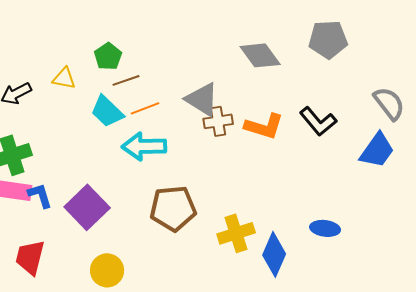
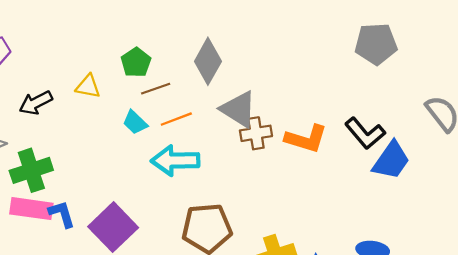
gray diamond: (260, 55) -> (208, 61), moved, turned 66
cyan trapezoid: (107, 111) -> (135, 122), size x0.7
blue trapezoid: (377, 150) -> (391, 161), moved

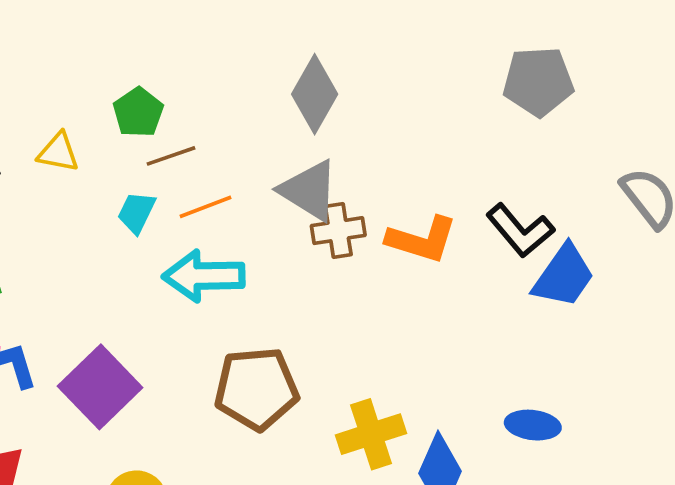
gray diamond: (208, 61) -> (315, 94), moved
cyan trapezoid: (135, 122) -> (136, 212), turned 72

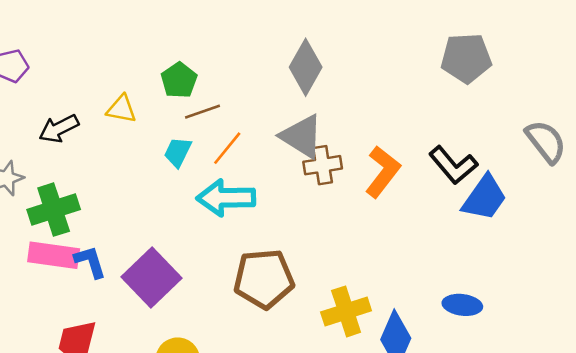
orange line: (206, 207) -> (227, 148), turned -30
orange L-shape: (422, 240) -> (383, 172), turned -69

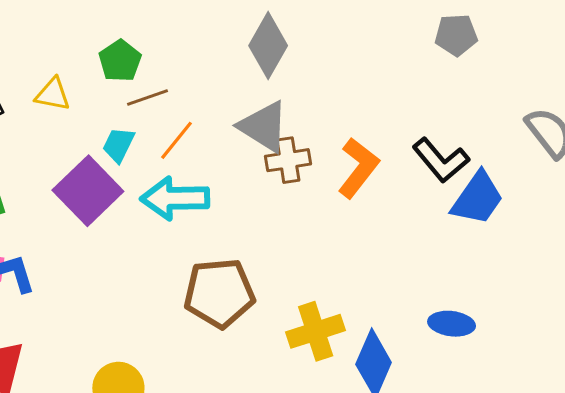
gray pentagon: (466, 58) -> (456, 35), size x0.7
purple square: (152, 277) -> (88, 191), moved

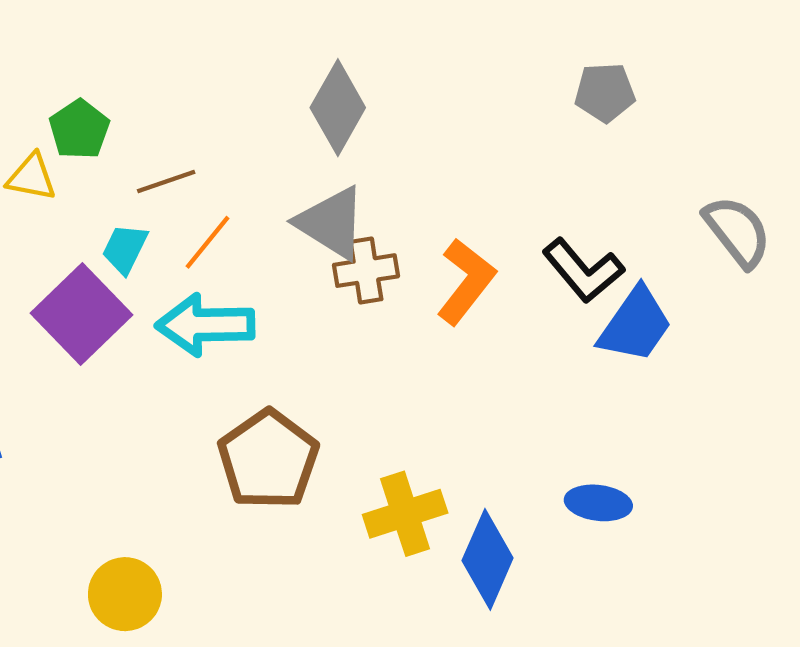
green pentagon: (120, 61) -> (79, 129), moved
brown pentagon: (219, 293) -> (268, 459), turned -30

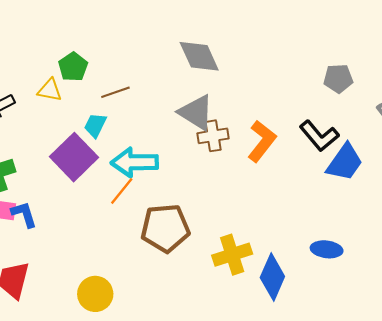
gray pentagon: (605, 92) -> (338, 79), moved
gray diamond: (338, 108) -> (199, 56), turned -54
orange line: (207, 242) -> (122, 191), moved
brown pentagon: (268, 459) -> (165, 228), turned 30

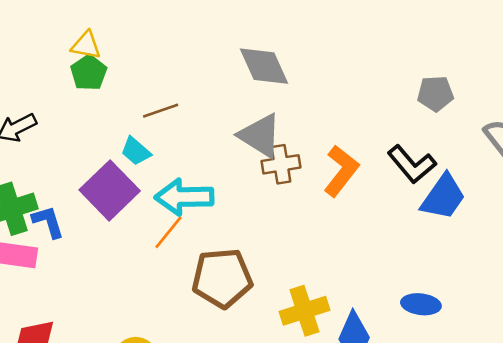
green pentagon: (73, 67) -> (89, 73), moved
yellow triangle: (50, 90) -> (86, 45), moved
cyan trapezoid: (95, 125) -> (136, 151), turned -75
blue L-shape: (24, 214) -> (48, 222), moved

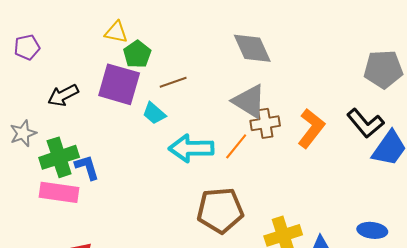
green pentagon: (89, 73) -> (137, 54), moved
gray pentagon: (435, 94) -> (383, 69), size x1.4
purple square: (110, 190) -> (119, 84), moved, turned -30
orange line: (168, 232) -> (236, 146), moved

